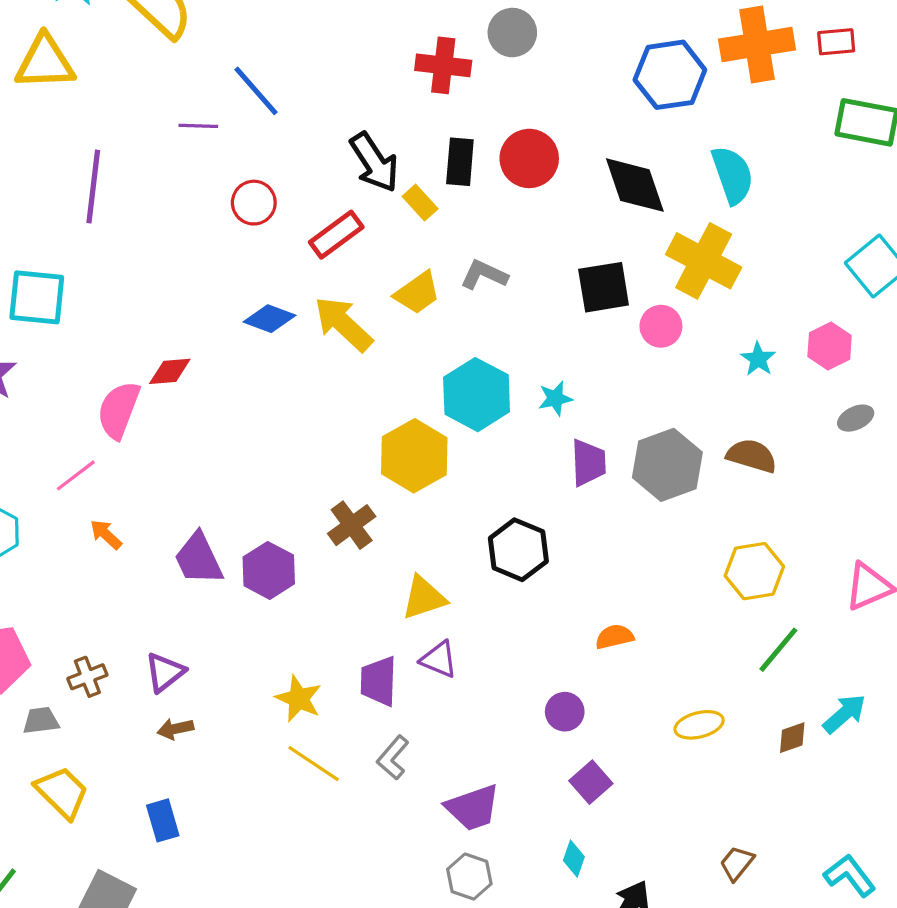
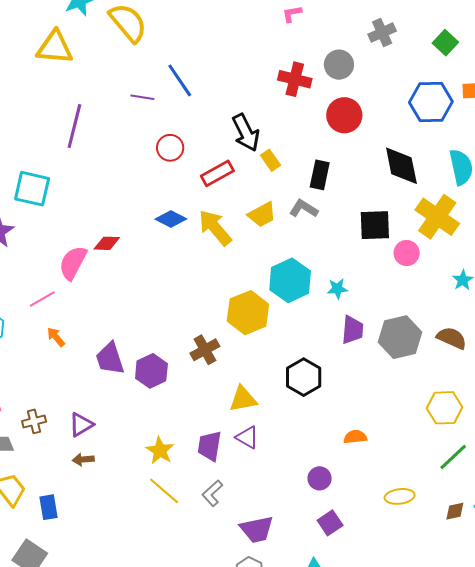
red circle: (529, 158) -> (344, 115), moved
black rectangle: (460, 162) -> (320, 175), moved
blue rectangle: (163, 820) -> (49, 507), moved

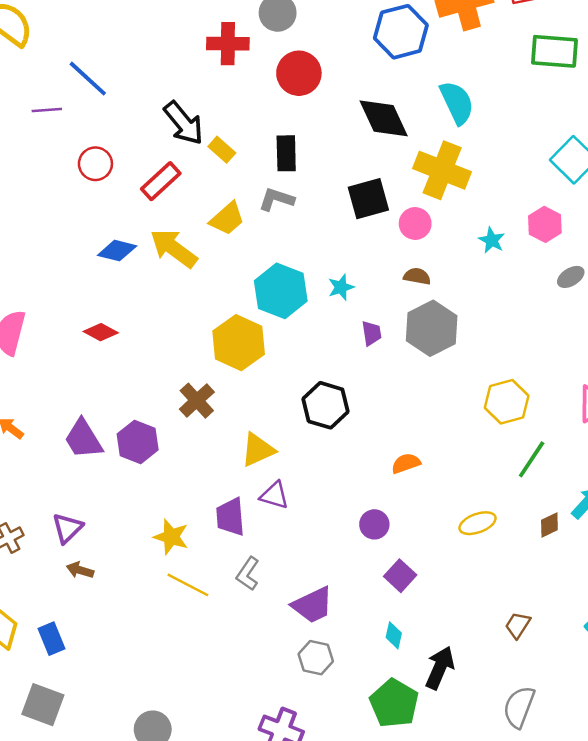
red diamond: (107, 243) -> (101, 332), moved, turned 40
purple trapezoid: (353, 330) -> (371, 333), size x0.7
brown semicircle: (452, 338) -> (417, 276), moved, size x0.7
brown arrow: (83, 459) -> (80, 570), turned 35

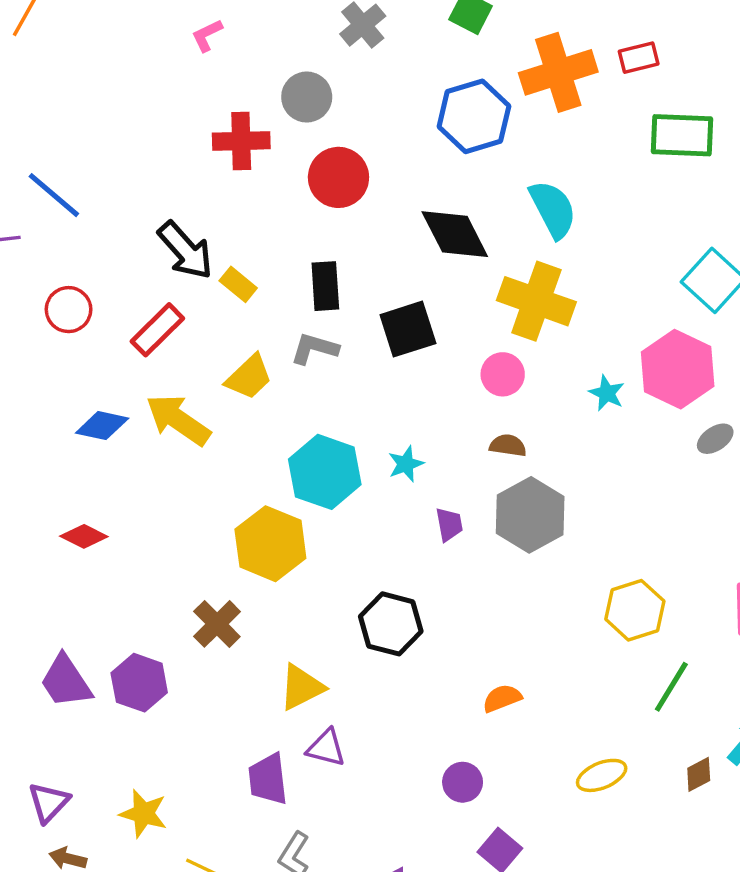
black square: (368, 199) -> (408, 329), moved
pink hexagon: (545, 224) -> (678, 369), size x1.6
yellow star: (171, 537) -> (143, 813), moved

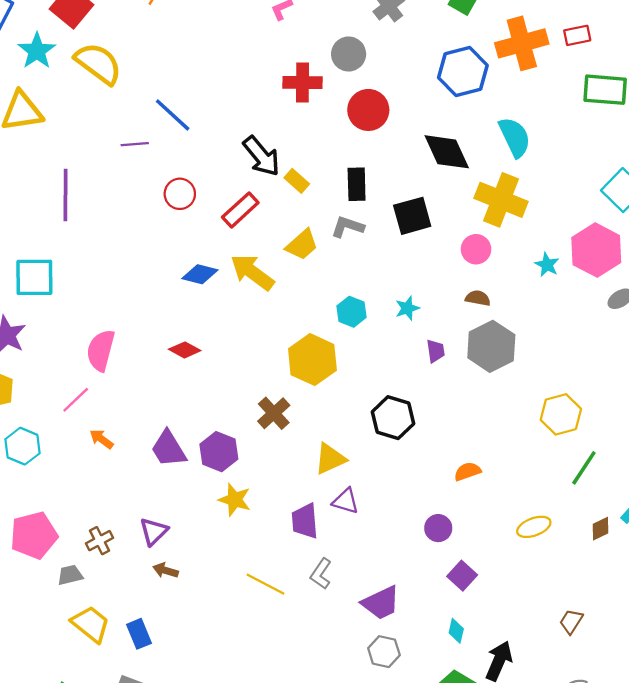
cyan hexagon: (325, 472) -> (352, 312), size x0.6
yellow star: (143, 813) -> (235, 500), moved

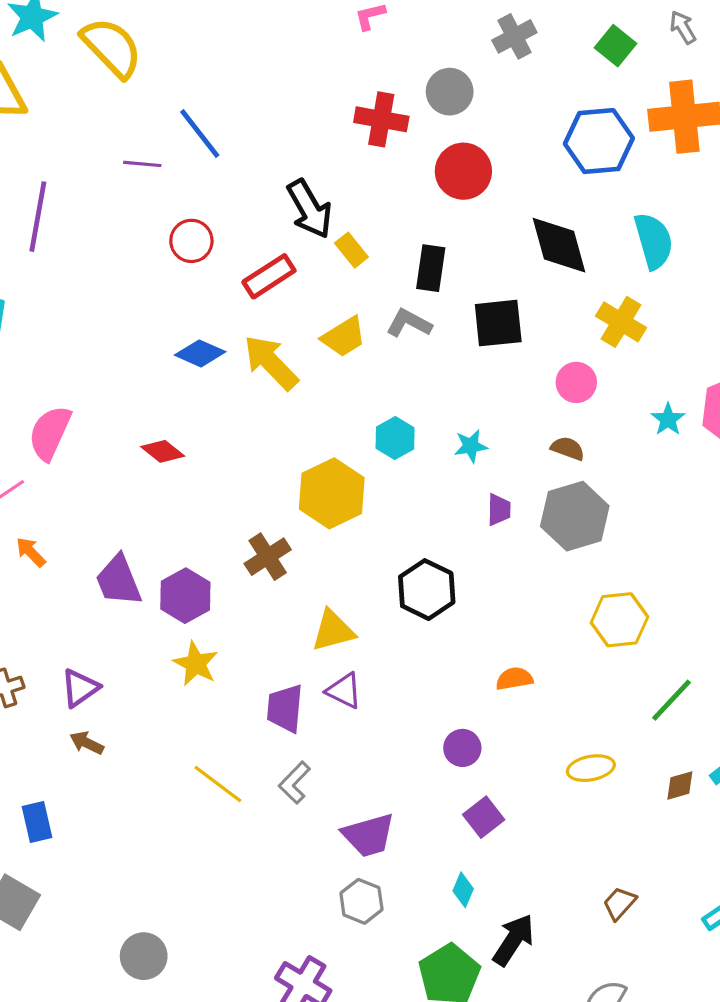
yellow cross: (501, 200) -> (621, 322), size x0.7
yellow hexagon: (561, 414) -> (619, 620), moved

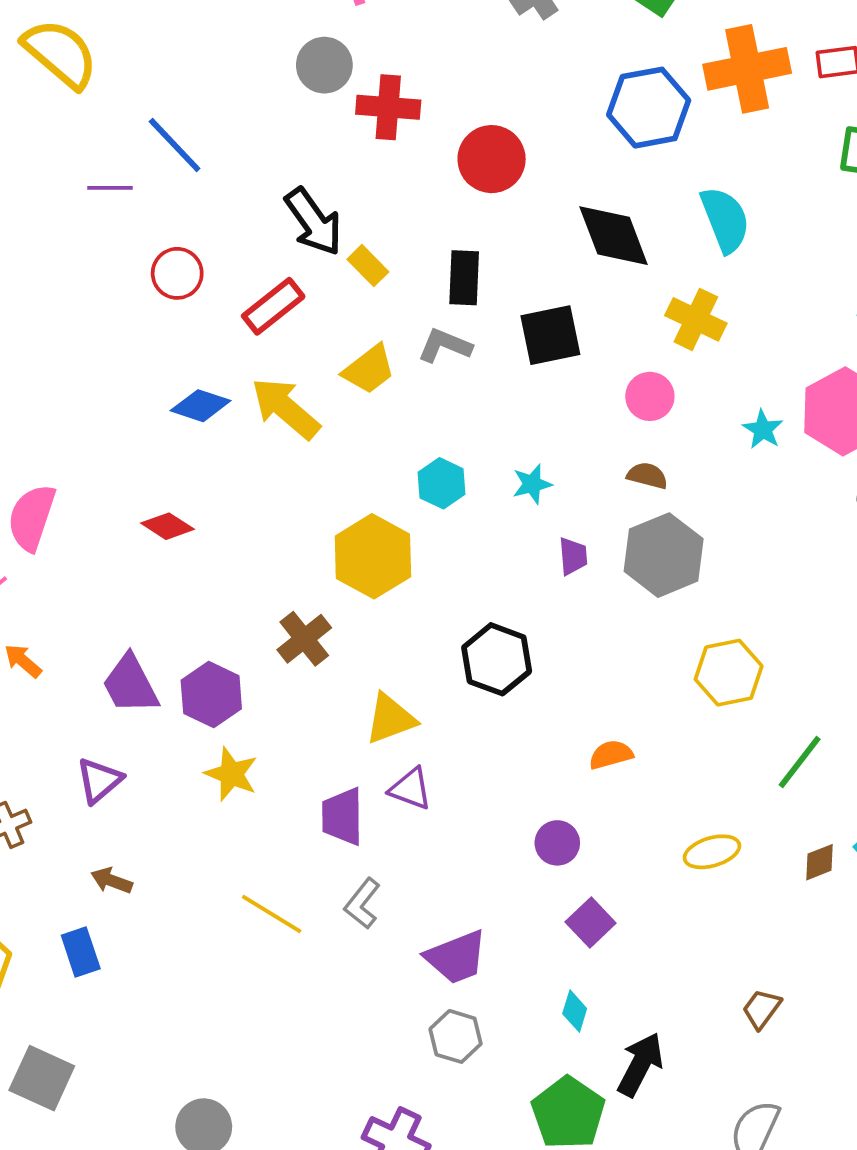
gray circle: (450, 92) -> (324, 65), moved
purple triangle: (80, 688) -> (99, 780), moved
blue rectangle: (37, 822) -> (81, 952), moved

